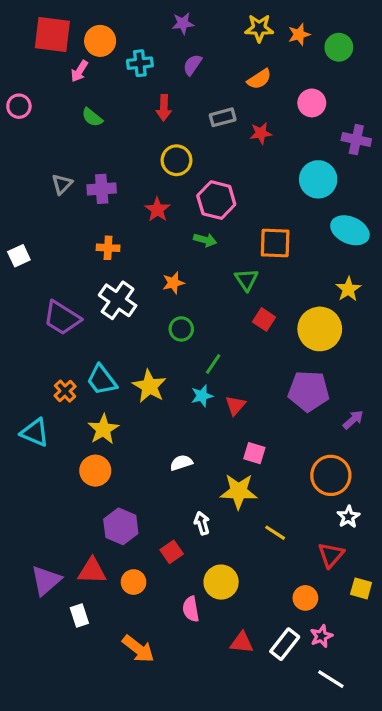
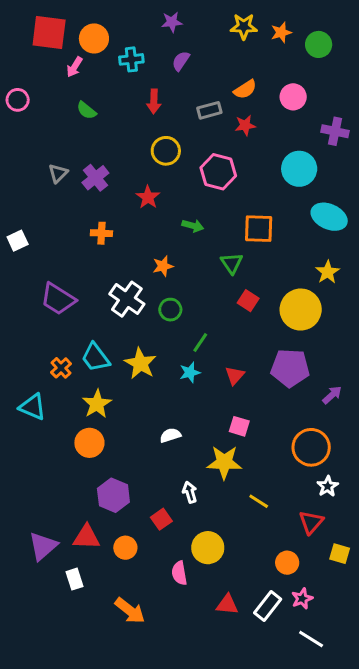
orange semicircle: (259, 79) -> (245, 89), moved
purple cross: (102, 189) -> (95, 178), turned -35
pink hexagon: (216, 200) -> (218, 172), moved
white cross: (118, 300) -> (127, 299), moved
red triangle: (235, 405) -> (235, 375), moved

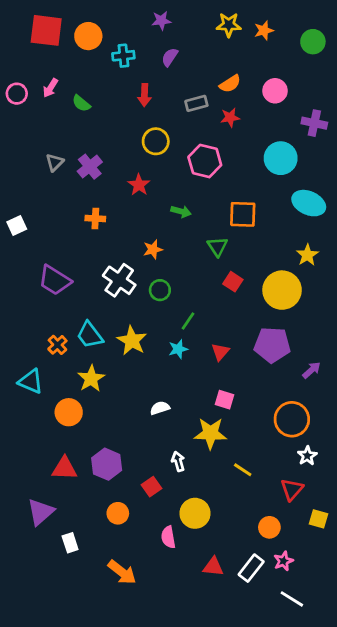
green circle: (319, 44) -> (313, 42), moved
pink arrow: (74, 67) -> (50, 88), moved
orange circle: (89, 443) -> (69, 412), moved
red triangle: (86, 537) -> (64, 468), moved

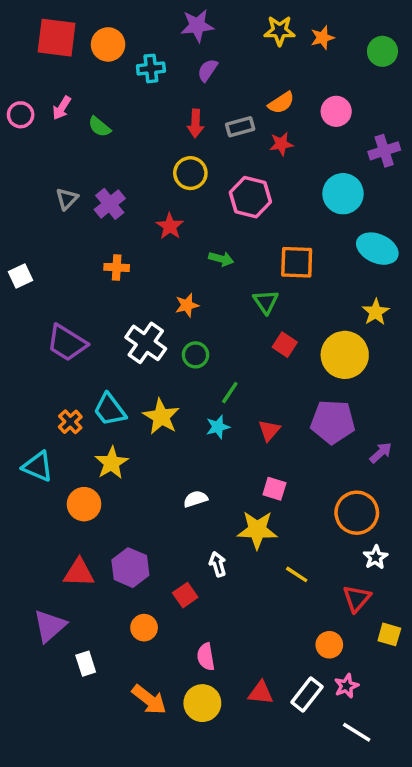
purple star: (161, 21) -> (197, 26), size x1.4
red arrow: (144, 95) -> (196, 123), moved
purple cross: (314, 123) -> (384, 151), turned -30
yellow circle: (195, 513) -> (202, 703), moved

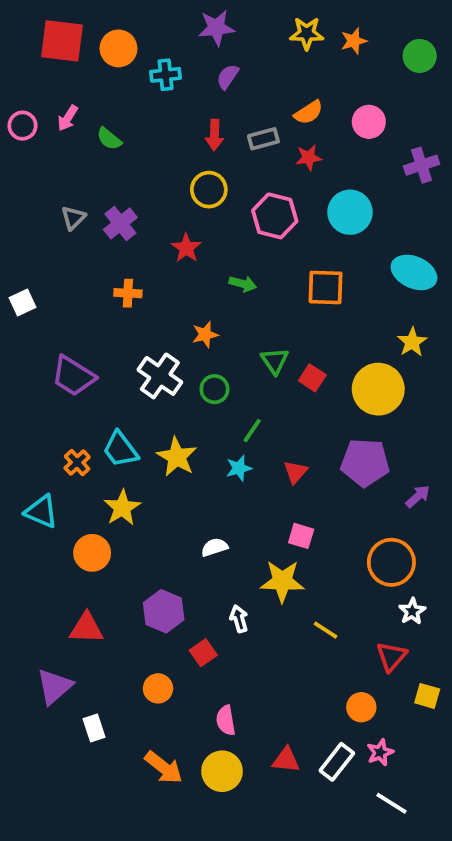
cyan circle: (343, 194) -> (350, 212), moved
green triangle: (266, 302) -> (275, 361), moved
purple hexagon: (130, 568) -> (164, 611), moved

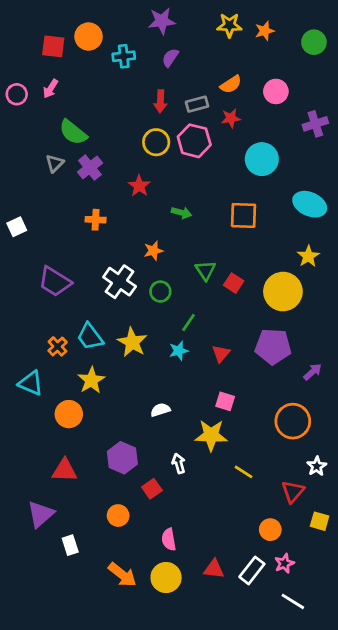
red square: (62, 41) -> (53, 46), moved, size x0.7
green semicircle: (109, 139) -> (73, 132), moved, size x1.5
pink hexagon: (275, 216) -> (194, 141), moved
white star: (412, 611) -> (317, 466), moved

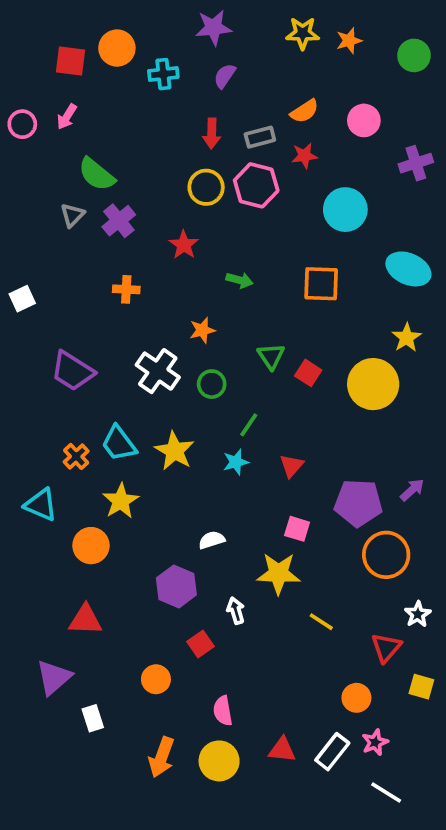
purple pentagon: (273, 346) -> (358, 503), moved
purple hexagon: (122, 458) -> (176, 586), moved
orange arrow: (122, 575) -> (162, 757), turned 72

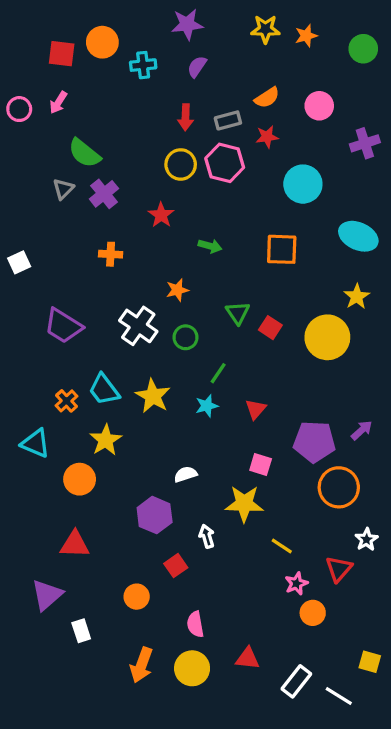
yellow square: (421, 687) -> (370, 662), moved
pink star: (375, 742) -> (296, 584), moved
white rectangle: (332, 752) -> (296, 681), moved

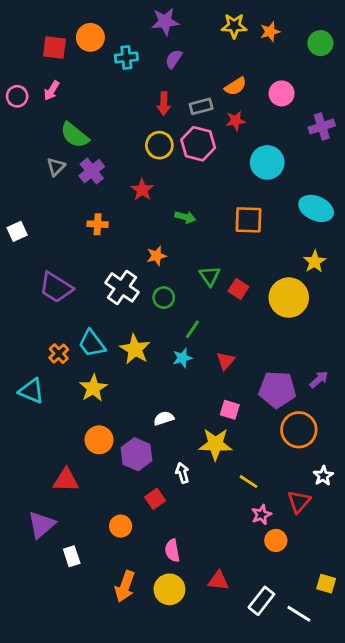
orange circle: (80, 479) -> (99, 440), moved

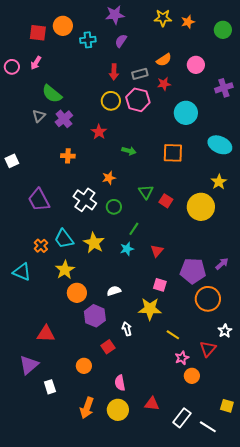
purple trapezoid: (56, 287) -> (39, 200), turned 30
orange circle: (99, 440) -> (77, 293), moved

